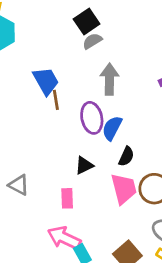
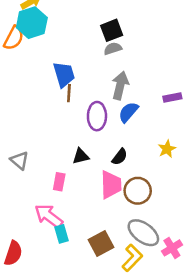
blue semicircle: (112, 128) -> (128, 112), moved

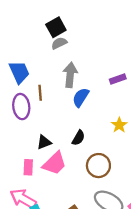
brown line: (69, 93) -> (40, 93), moved
purple ellipse: (97, 116) -> (21, 107), moved
pink trapezoid: (111, 185) -> (55, 163), moved, turned 55

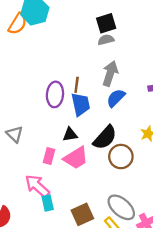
blue trapezoid: (19, 72) -> (81, 104), moved
black semicircle: (78, 138) -> (105, 138), size x1.6
brown circle: (98, 166) -> (121, 157), moved

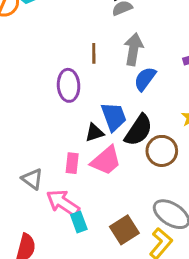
brown line: (77, 85) -> (94, 53), moved
blue trapezoid: (81, 104) -> (114, 117), moved
gray triangle: (15, 134) -> (32, 179), moved

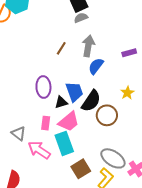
brown line: (94, 53) -> (61, 48), turned 32
purple ellipse: (69, 85) -> (43, 87), moved
cyan rectangle: (79, 222) -> (64, 143), moved, size x1.6

